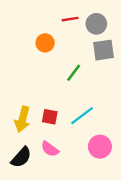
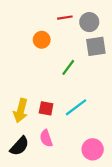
pink circle: (100, 147) -> (93, 149), moved
pink semicircle: (50, 149) -> (46, 138), turned 35

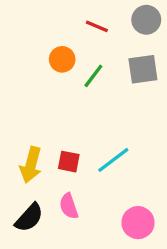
red line: (65, 18) -> (97, 26), turned 32
gray circle: (89, 22) -> (146, 20), moved
green line: (68, 67) -> (93, 76), moved

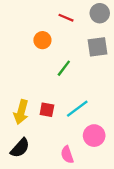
green line: (93, 76) -> (64, 68), moved
pink semicircle: (69, 206) -> (67, 155), moved
pink circle: (138, 223) -> (94, 136), moved

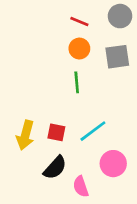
orange circle: (42, 40) -> (79, 49), moved
green line: (64, 68) -> (77, 82), turned -42
black semicircle: (20, 148) -> (55, 168), moved

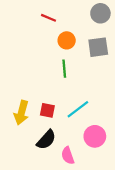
red line: (79, 21) -> (49, 18), moved

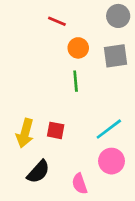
cyan line: (78, 109) -> (109, 129), moved
black semicircle: (46, 140) -> (38, 172), moved

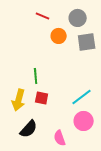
gray circle: (118, 16) -> (78, 18), moved
green line: (76, 81) -> (36, 76), moved

